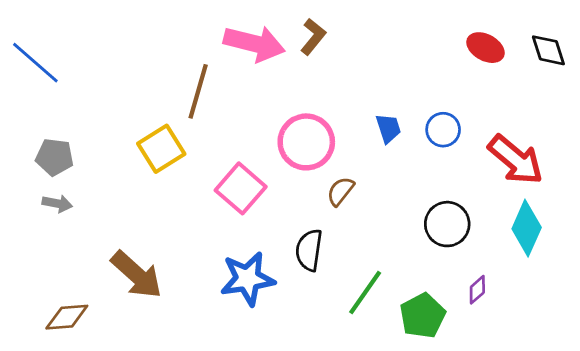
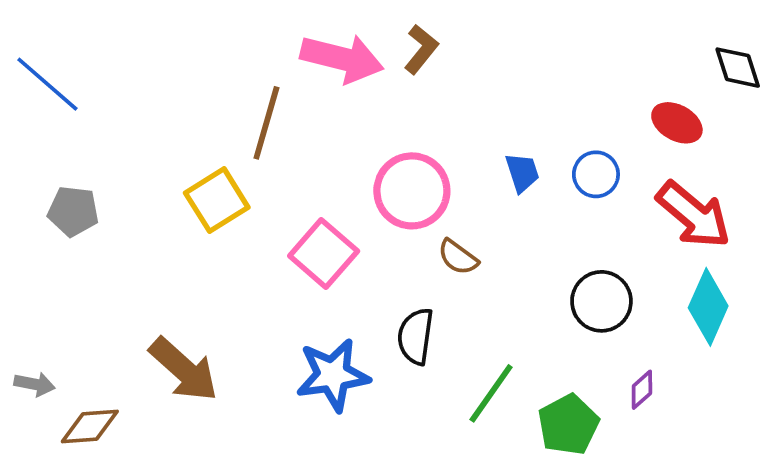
red ellipse: (486, 48) -> (677, 123), moved
brown semicircle: (340, 191) -> (458, 257), turned -92
gray arrow: (57, 204) -> (35, 384), moved

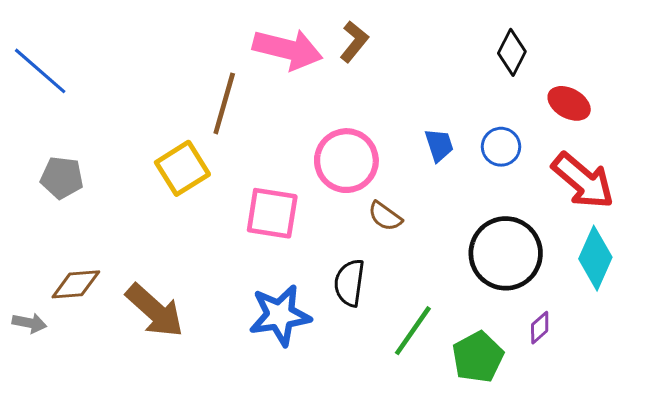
black diamond: (738, 68) -> (512, 52), moved, turned 45
pink square: (324, 253) -> (272, 213), turned -32
black circle: (601, 301) -> (506, 253), size x1.4
brown diamond: (90, 427) -> (76, 284), moved

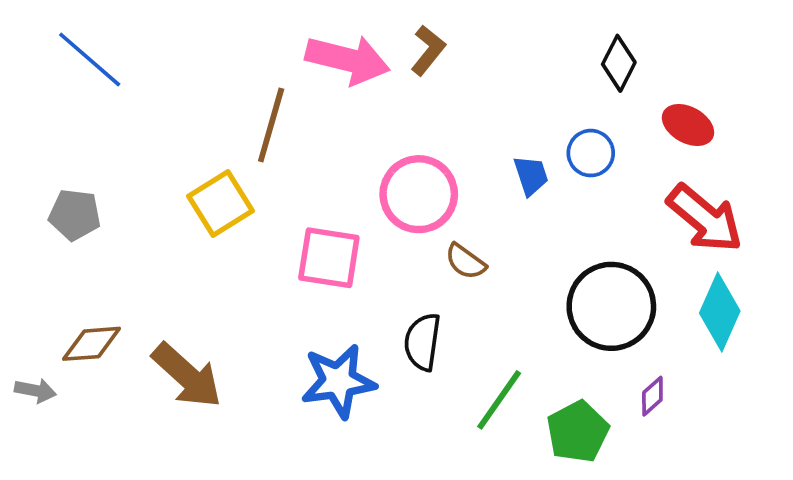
blue line: (40, 71) -> (90, 60), moved
blue circle: (501, 147) -> (591, 153), moved

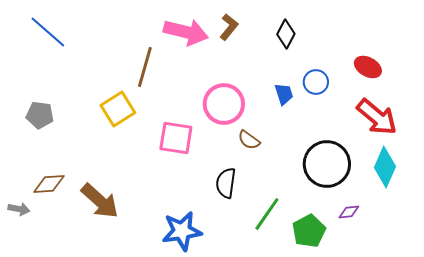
black diamond: (619, 63) -> (286, 34), moved
blue star: (338, 381) -> (182, 231), moved
purple diamond: (652, 396) -> (349, 212), turned 35

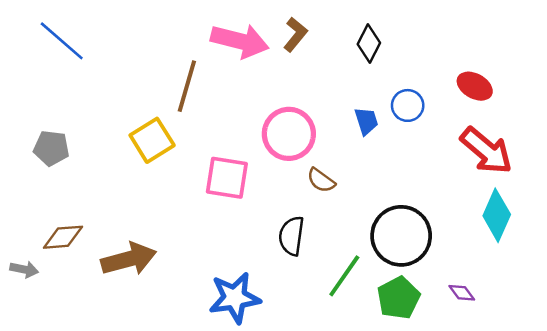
black circle: (327, 164) -> (401, 236), moved
brown arrow: (100, 201) -> (129, 259), turned -57
purple diamond: (349, 212) -> (462, 293), moved, turned 60

